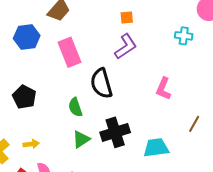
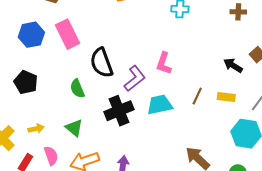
blue hexagon: (27, 37) -> (31, 35), moved
purple L-shape: (126, 47) -> (135, 78), moved
green triangle: (81, 139) -> (74, 128), moved, turned -42
cyan trapezoid: (156, 148) -> (160, 105), moved

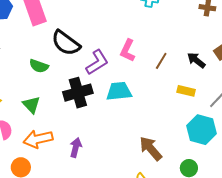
black semicircle: (102, 63) -> (66, 43), turned -40
green semicircle: (77, 89) -> (39, 66), turned -54
brown line: (197, 96) -> (161, 61), moved

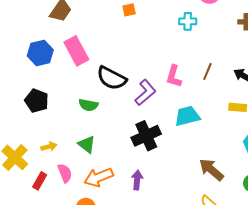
brown line: (161, 61) -> (207, 71), moved
cyan trapezoid: (119, 91) -> (187, 116), moved
black cross: (78, 93) -> (146, 136), moved

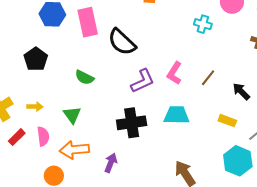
black semicircle: (112, 78) -> (122, 42), moved

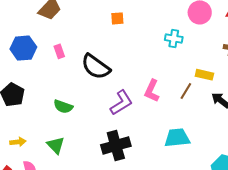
pink rectangle: (88, 22) -> (59, 51), size x0.5
cyan trapezoid: (177, 115) -> (177, 138), moved
yellow rectangle: (227, 121) -> (204, 75), moved

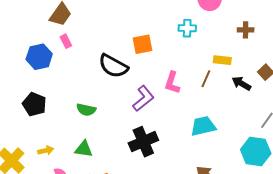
orange square: (117, 18) -> (142, 44), moved, size x1.5
pink rectangle: (59, 51) -> (66, 41), moved
green triangle: (56, 145) -> (84, 149), turned -30

